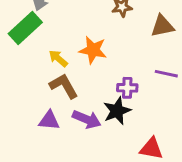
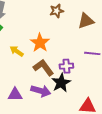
orange star: (93, 50) -> (40, 43), turned 30
brown L-shape: (64, 86) -> (43, 67), moved

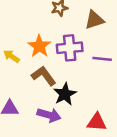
purple cross: (66, 66) -> (70, 48), moved, size x1.5
purple arrow: (41, 91) -> (49, 115), moved

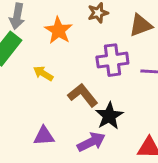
orange star: (39, 46) -> (58, 30), moved
purple arrow: (49, 115) -> (91, 142), turned -40

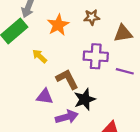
purple triangle: (44, 136) -> (45, 96), moved

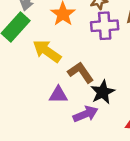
yellow arrow: (40, 56) -> (47, 51), size x1.6
purple cross: (96, 56) -> (105, 26), moved

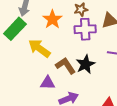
black star: (103, 92) -> (85, 64), moved

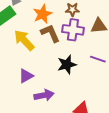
brown L-shape: (66, 66) -> (50, 33), moved
purple triangle: (48, 83) -> (26, 76), turned -42

